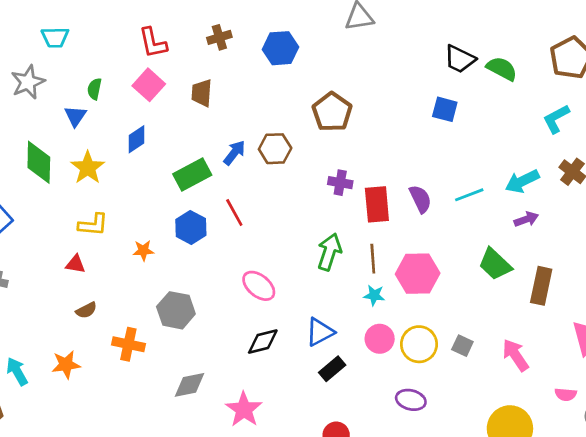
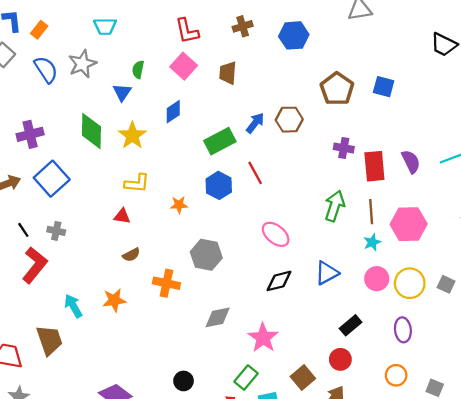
blue square: (445, 109) -> (384, 87), moved
cyan star: (374, 295) -> (372, 242), turned -30
black rectangle: (332, 369) -> (351, 325), moved
purple ellipse: (411, 400) -> (403, 330), turned 70

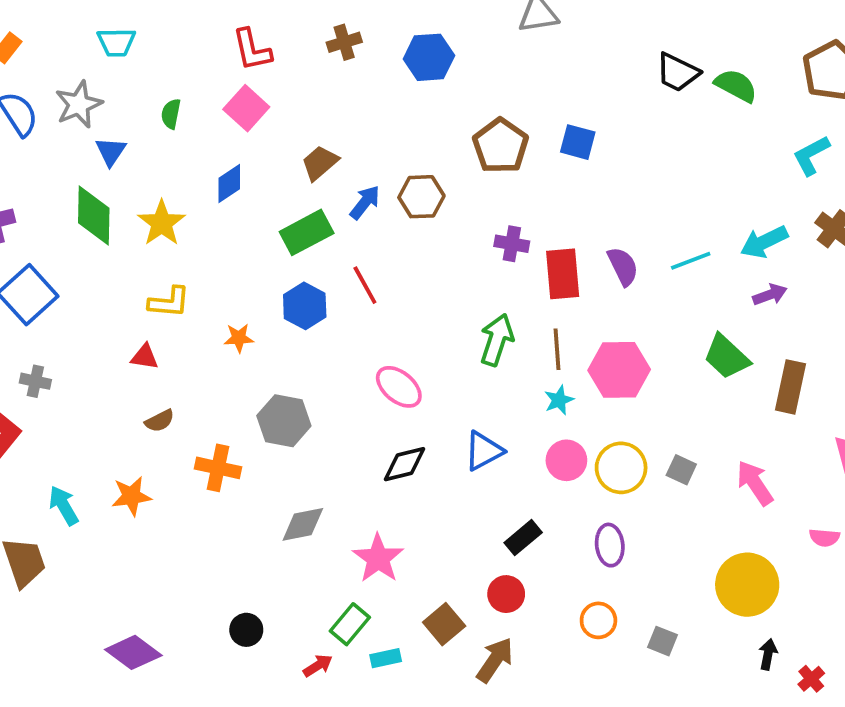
brown trapezoid: (228, 73) -> (320, 163), moved, turned 45
blue triangle: (122, 92) -> (111, 151), moved

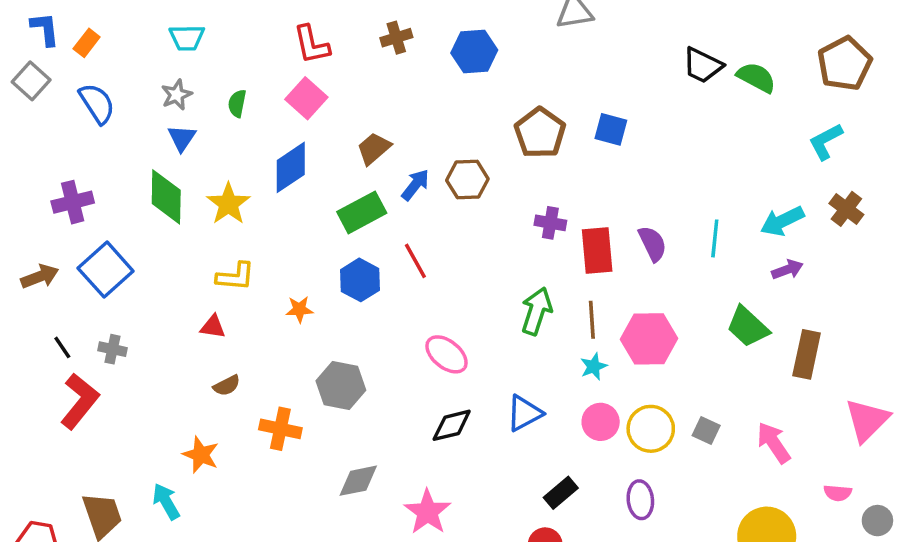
gray star: (79, 104) -> (177, 95), moved, size x0.7
blue diamond: (229, 184) -> (291, 167), size x1.4
cyan line: (691, 261) -> (715, 238), turned -63
orange star: (131, 496) -> (201, 455), turned 30
cyan arrow: (64, 506) -> (166, 501), moved

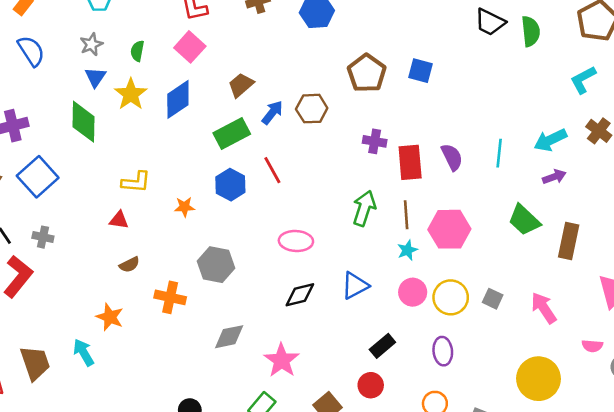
green semicircle: (756, 77) -> (531, 31), turned 56
yellow star: (228, 204) -> (131, 94), moved
pink ellipse: (447, 354) -> (296, 241), turned -36

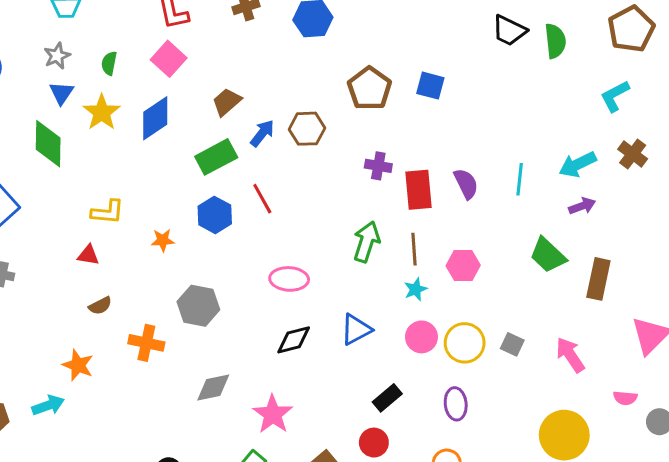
pink hexagon: (449, 229) -> (463, 266), size x0.7
cyan arrow: (84, 352) -> (48, 405), turned 100

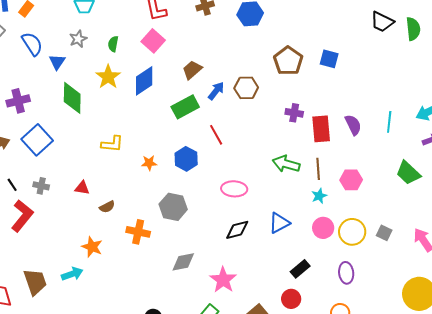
blue triangle: (62, 93) -> (57, 62), moved
blue hexagon: (215, 215) -> (186, 159), moved
green arrow: (366, 242) -> (286, 164), turned -92
red triangle: (88, 255) -> (82, 188), moved

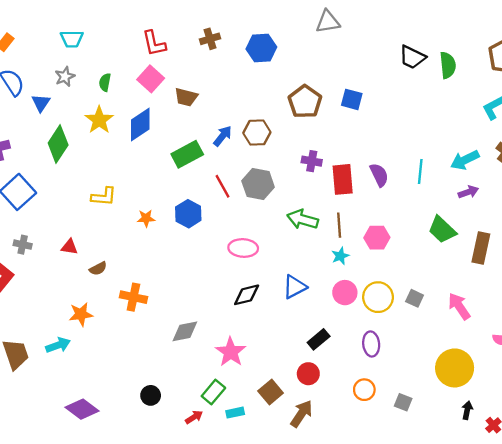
brown trapezoid: (192, 70) -> (186, 97), moved, turned -125
green diamond: (72, 98) -> (58, 144), turned 32
gray hexagon: (173, 207) -> (258, 184), moved
orange star: (92, 247) -> (81, 314), turned -30

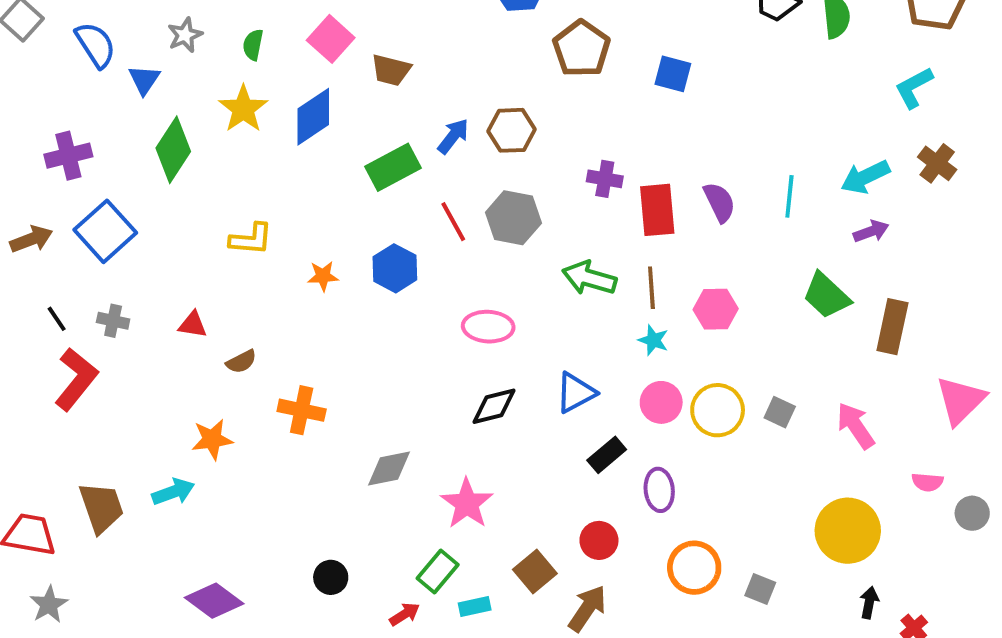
brown pentagon: (305, 102) -> (581, 49), moved
cyan star: (340, 256) -> (653, 340), turned -30
black rectangle: (319, 339) -> (607, 455), moved
purple ellipse: (371, 344) -> (659, 490), moved
orange circle: (364, 390) -> (694, 568), size x1.4

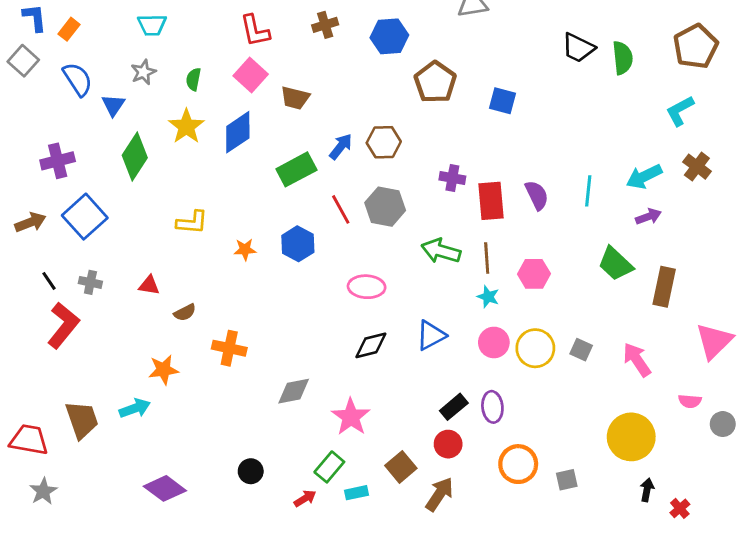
black rectangle: (607, 455) -> (454, 407), moved
gray square: (760, 589) -> (567, 480), turned -35

